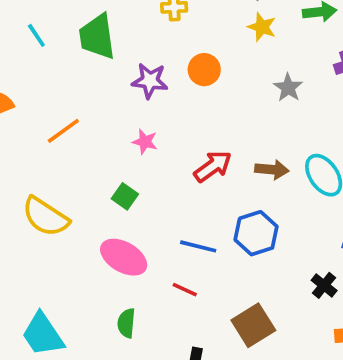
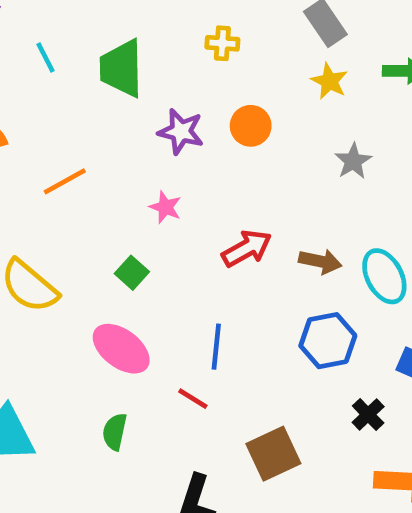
blue hexagon: (256, 233) -> (328, 341), moved
blue line: (198, 246) -> (216, 347), turned 75

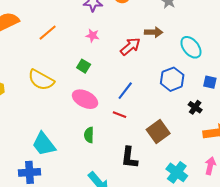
brown arrow: (320, 261) -> (154, 32), moved
blue line: (216, 347) -> (125, 91), turned 42

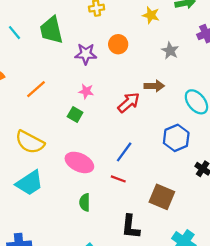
green square: (84, 66) -> (75, 114), moved
brown square: (158, 132) -> (162, 197), turned -30
cyan trapezoid: (44, 144) -> (29, 183), moved, turned -84

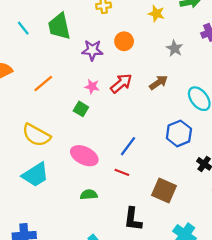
brown arrow: (154, 86) -> (158, 83), turned -36
red arrow: (129, 103) -> (121, 83), moved
green semicircle: (85, 202) -> (89, 195), turned 84

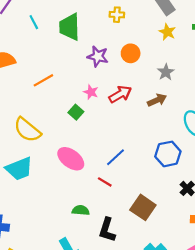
gray star: (174, 48) -> (166, 72), moved
green semicircle: (89, 195) -> (81, 210), moved

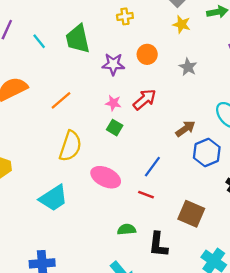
brown arrow: (157, 100) -> (185, 129), moved
green square: (76, 112) -> (115, 128), moved
yellow semicircle: (27, 130) -> (70, 146), moved, turned -100

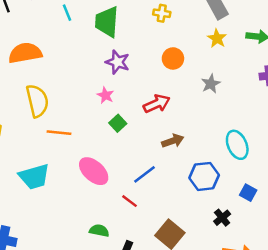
purple star: (113, 64) -> (118, 62), moved
orange line: (61, 100) -> (59, 133), moved, turned 30
pink star: (113, 103) -> (105, 95), moved
brown arrow: (185, 129) -> (173, 141), moved
yellow semicircle: (70, 146) -> (37, 101), moved, turned -48

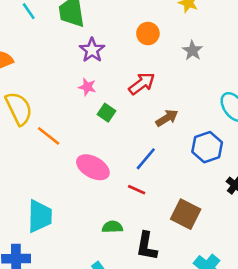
purple star: (118, 62) -> (92, 50), turned 30
orange line: (59, 133) -> (49, 136), turned 45
cyan trapezoid: (34, 177) -> (40, 216), moved, turned -60

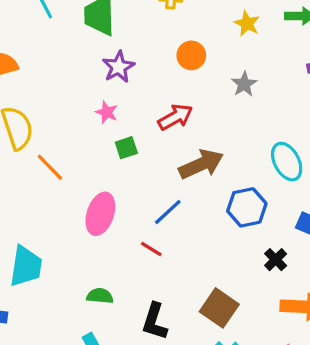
green square: (106, 113) -> (126, 148), turned 30
brown arrow: (167, 118) -> (201, 164), size x1.5
pink ellipse: (93, 167) -> (100, 214), turned 72
brown square: (186, 214) -> (219, 308), moved
green semicircle: (112, 227) -> (100, 296), moved

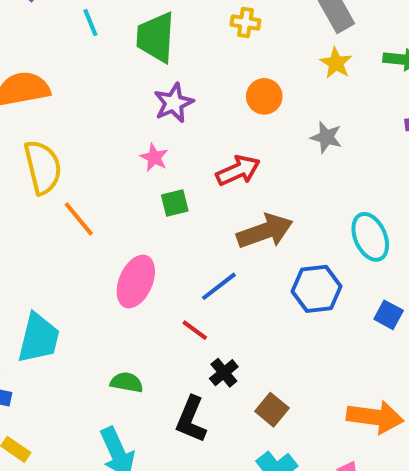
gray star: (244, 84) -> (326, 137), turned -30
black cross: (276, 260) -> (224, 373), moved
brown square: (219, 308) -> (272, 410), size x0.7

